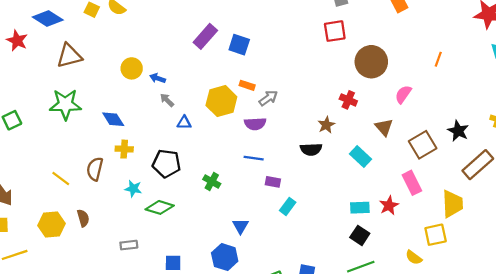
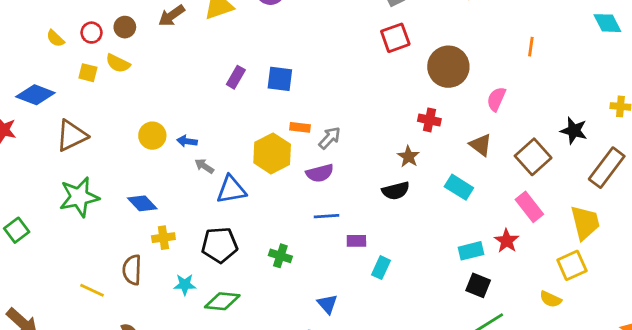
purple rectangle: (205, 36) -> (236, 77), size x0.7
blue triangle: (184, 123) -> (231, 190), size x1.6

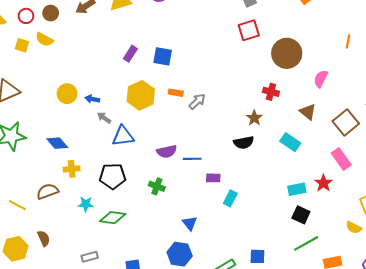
yellow hexagon: (272, 153) -> (141, 95), moved
purple semicircle: (320, 173) -> (167, 151), moved
brown semicircle: (132, 270) -> (47, 191), turned 65

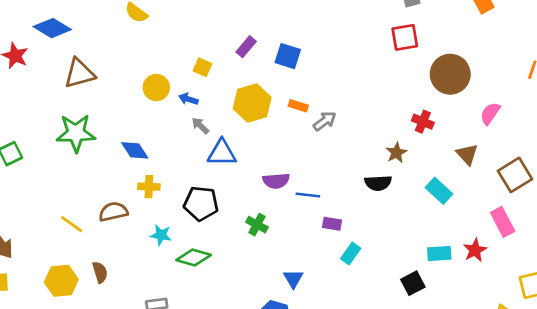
yellow square: (22, 45) -> (203, 67), moved
black square: (301, 215) -> (413, 283), moved, turned 30

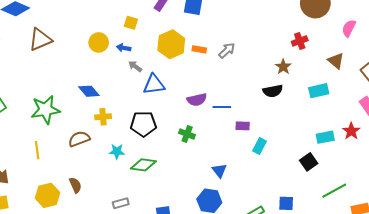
orange rectangle: (298, 106) -> (199, 49), moved
red cross: (423, 122) -> (300, 41), turned -35
green star: (76, 133) -> (45, 110), moved
cyan rectangle: (439, 191) -> (319, 91), turned -48
yellow line: (72, 224) -> (37, 150), moved, turned 54

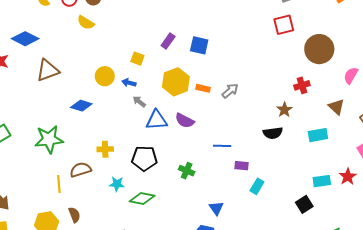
blue diamond: (89, 91) -> (81, 106), moved, turned -35
purple semicircle: (197, 100) -> (185, 121), moved, turned 36
yellow line: (37, 150) -> (59, 184), moved

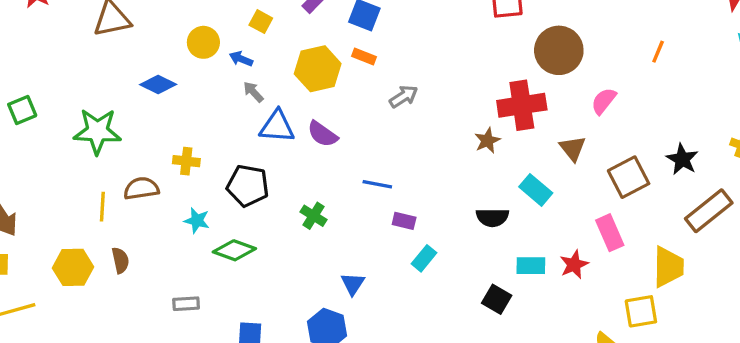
red cross: (302, 85) -> (522, 105), size x1.8
orange rectangle: (203, 88) -> (364, 57), moved
black semicircle: (273, 133) -> (492, 217), moved
cyan rectangle: (318, 135) -> (536, 190), turned 42
black square: (304, 204) -> (497, 299), turned -36

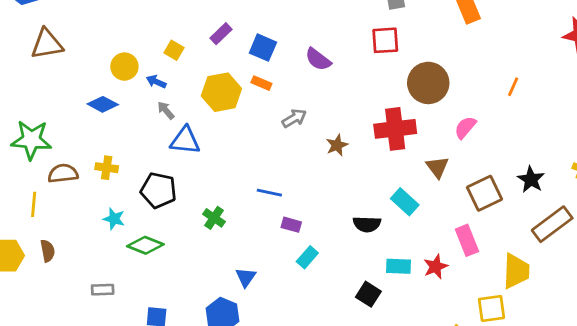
blue diamond: (158, 85) -> (103, 104), moved
purple semicircle: (322, 134) -> (318, 59), moved
brown star: (487, 141) -> (337, 145), moved
brown semicircle: (141, 188) -> (63, 173), moved

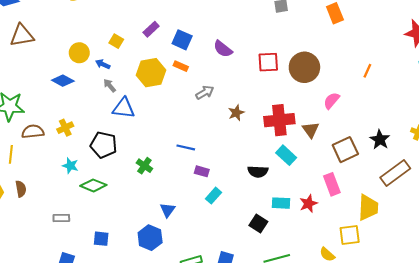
red square: (385, 40) -> (268, 62), moved
red cross: (395, 129) -> (279, 120), moved
yellow cross: (107, 168) -> (65, 128), turned -35

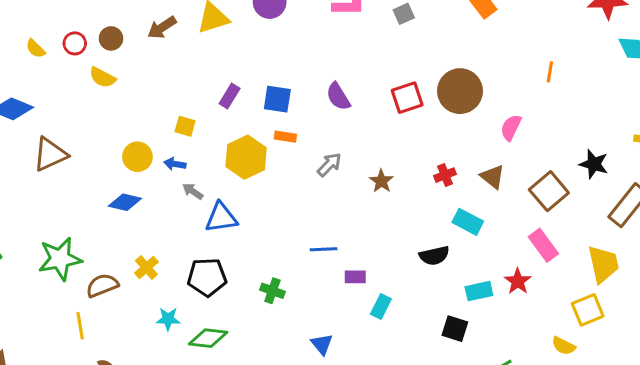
purple semicircle: (223, 49) -> (338, 96), turned 36
red cross: (279, 120) -> (445, 175), size x0.5

